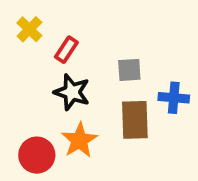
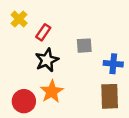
black star: (72, 92) -> (47, 60), turned 30
brown rectangle: (135, 120) -> (110, 96), moved

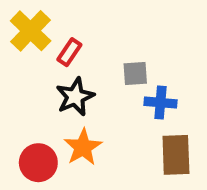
yellow cross: (19, 19) -> (31, 31), size x1.5
blue cross: (113, 64) -> (160, 103), moved

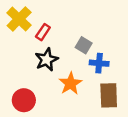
gray square: (135, 73) -> (84, 45), turned 35
orange star: (83, 147) -> (70, 83), moved

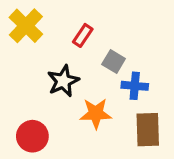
red rectangle: (43, 32) -> (83, 35), moved
orange star: (70, 83) -> (96, 113), turned 30

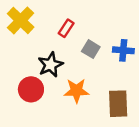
blue cross: (135, 86) -> (123, 50), moved
red circle: (32, 136) -> (31, 89), moved

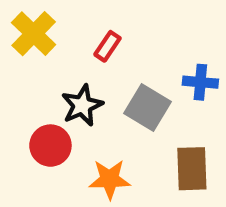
gray square: (91, 49) -> (148, 108), moved, size x1.5
orange star: (76, 91) -> (110, 179), moved

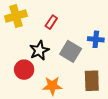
yellow cross: (34, 34) -> (16, 16), turned 30

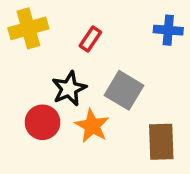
blue cross: (96, 39) -> (168, 30), moved
orange star: (52, 86) -> (92, 126), moved, turned 30

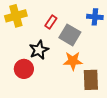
gray square: (124, 90) -> (70, 35), moved
orange star: (92, 126) -> (73, 61), moved, turned -30

